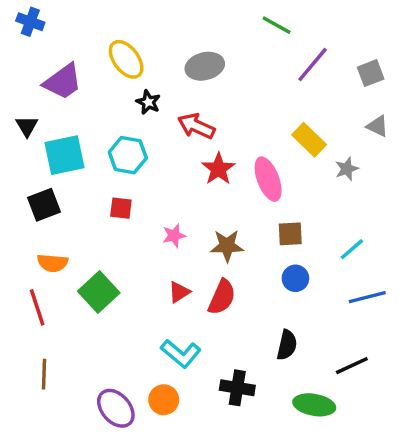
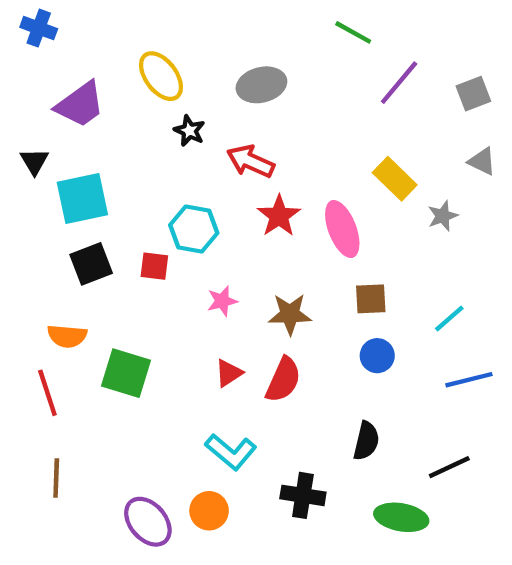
cyan hexagon: (128, 155) -> (194, 229), moved
black square: (44, 205) -> (91, 264), moved
green square: (99, 292) -> (126, 373), turned -30

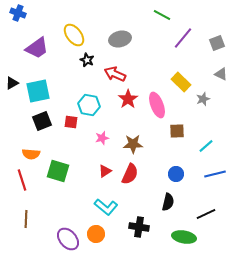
black triangle: (34, 161) -> (12, 83), moved, turned 32
brown square: (371, 299) -> (177, 131), moved
blue circle: (377, 356) -> (176, 174), moved

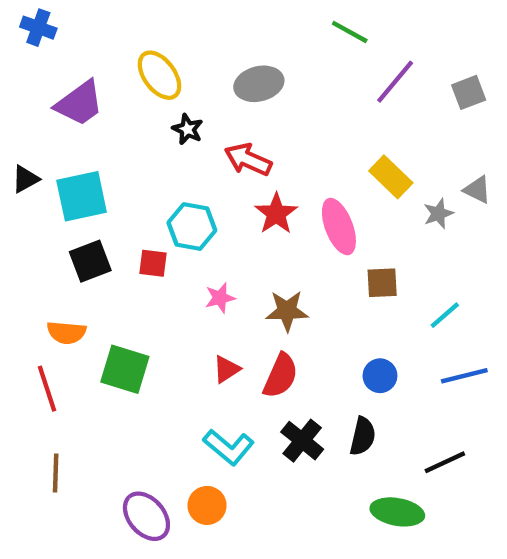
gray triangle: (221, 74) -> (477, 190), moved
black cross: (139, 227) -> (302, 441), moved, turned 30

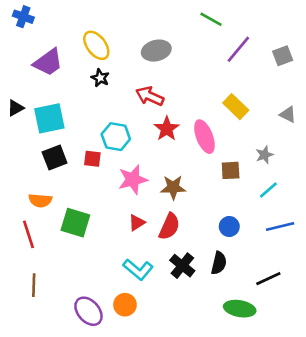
black star: (188, 129) -> (100, 78), moved
gray star: (438, 214) -> (264, 155), moved
pink star: (220, 298) -> (133, 180), size x1.6

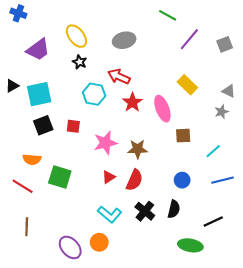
cyan hexagon: (116, 137) -> (94, 94), moved
gray star: (264, 155) -> (221, 112), moved
red line: (29, 234) -> (23, 186), turned -40

